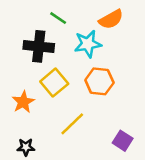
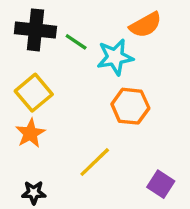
green line: (58, 18) -> (76, 42), moved
black cross: (39, 46) -> (35, 30), moved
yellow square: (54, 83) -> (34, 93), moved

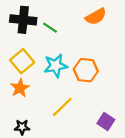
cyan star: (115, 57) -> (56, 66), moved

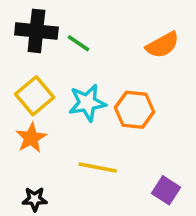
orange semicircle: (96, 17) -> (162, 45), moved
yellow line: (62, 107) -> (98, 168), turned 55

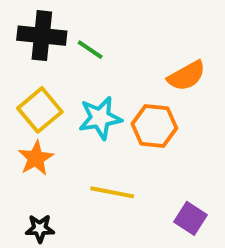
orange semicircle: (162, 45) -> (186, 76), moved

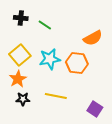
black cross: (42, 36) -> (21, 18), size x0.6
black star: (40, 228) -> (23, 99), moved

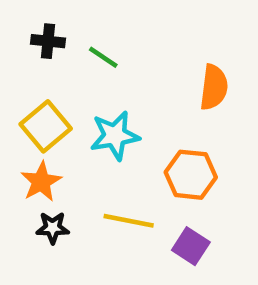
orange semicircle: (93, 38) -> (214, 87), turned -54
orange hexagon: (77, 63) -> (191, 175), moved
purple square: (95, 109) -> (191, 246), moved

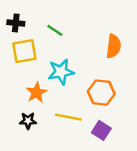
black cross: (48, 41) -> (16, 23), moved
yellow square: (46, 126) -> (24, 51), moved, turned 30
orange star: (41, 182) -> (37, 93), moved

